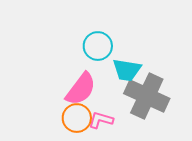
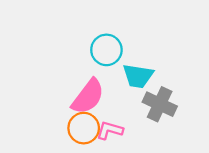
gray cross: (147, 96) -> (160, 104), size x0.7

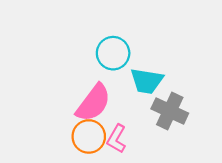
pink L-shape: (110, 130) -> (117, 139), turned -76

